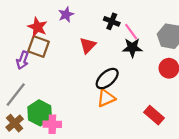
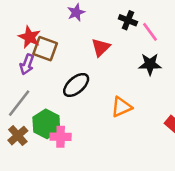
red star: (37, 27) -> (29, 37), moved
black star: (132, 48) -> (150, 64), moved
black ellipse: (107, 79) -> (76, 85), moved

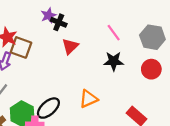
black cross: (128, 20) -> (59, 22), moved
black ellipse: (76, 85) -> (48, 108), moved

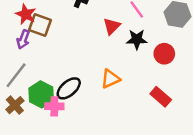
red triangle: (70, 46) -> (112, 26), moved
red circle: (151, 69) -> (164, 54), moved

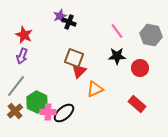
brown square: (40, 25) -> (74, 58), moved
red triangle: (112, 26) -> (79, 71), moved
black ellipse: (69, 88) -> (64, 113), moved

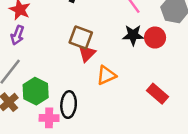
red circle: (140, 68) -> (155, 38), moved
pink cross: (48, 112) -> (49, 118), moved
black ellipse: (64, 113) -> (69, 105), turned -45

